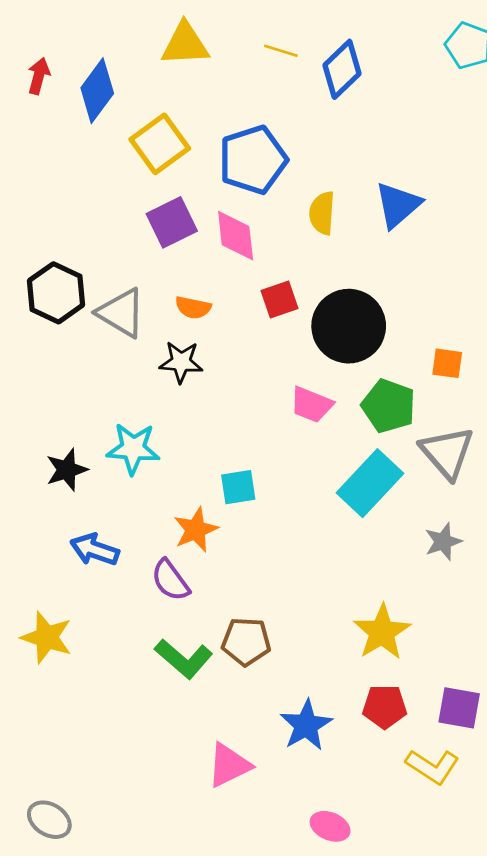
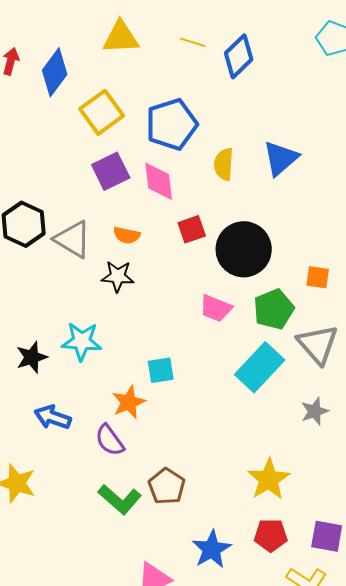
green pentagon: (389, 406) -> (274, 309), turned 30
brown pentagon: (246, 641) -> (167, 486), turned 30

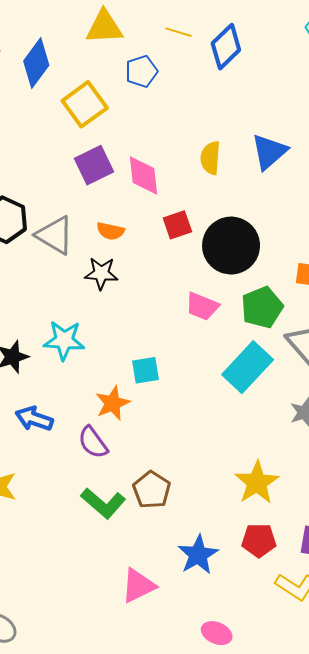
blue pentagon: (172, 124) -> (141, 71), moved, size x0.6

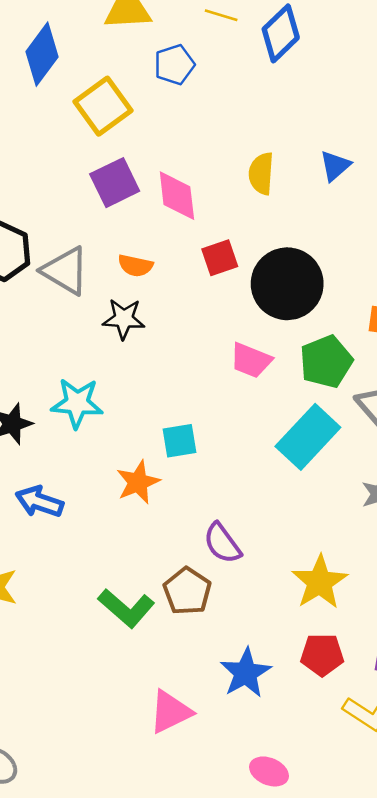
blue triangle: (269, 152) -> (335, 166), size x0.7
purple semicircle: (93, 442) -> (222, 543), moved

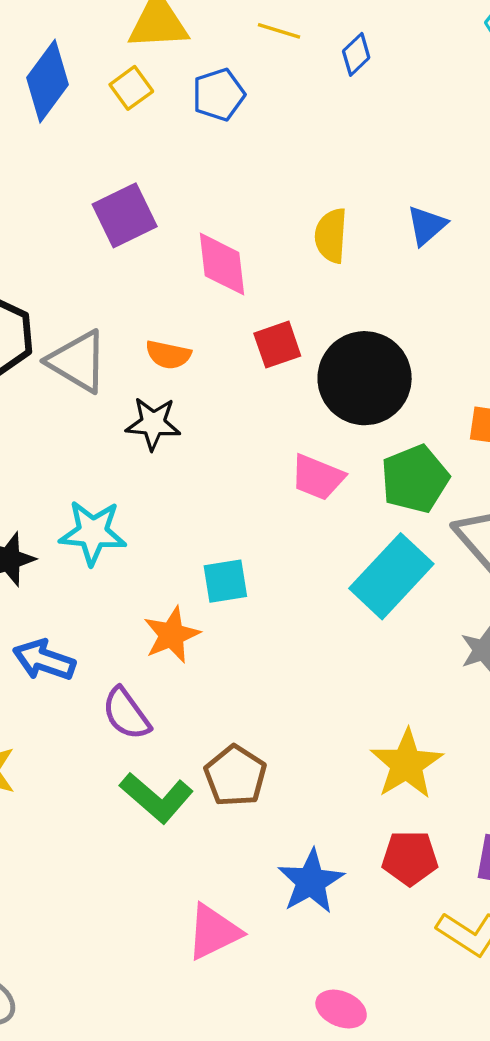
blue diamond: (281, 33) -> (356, 54), size x0.6
yellow square: (103, 106) -> (131, 88), moved, size x0.6
purple square: (115, 183) -> (125, 215), moved
purple semicircle: (222, 543) -> (126, 714), moved

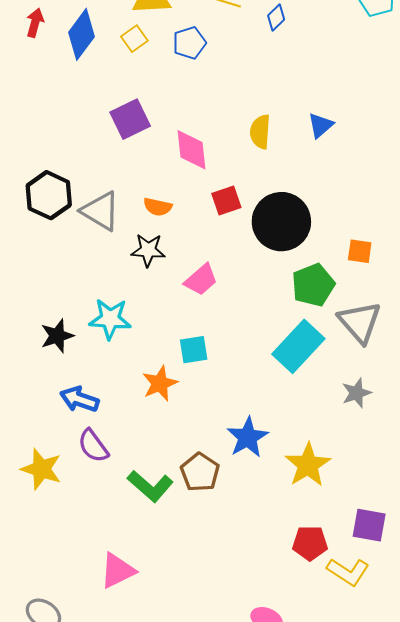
pink trapezoid: (318, 477) -> (201, 280), moved, turned -63
purple semicircle: (126, 714) -> (93, 446), moved
red pentagon: (410, 858) -> (310, 543), moved
blue star: (311, 882) -> (248, 437), moved
pink triangle: (214, 932) -> (117, 571), moved

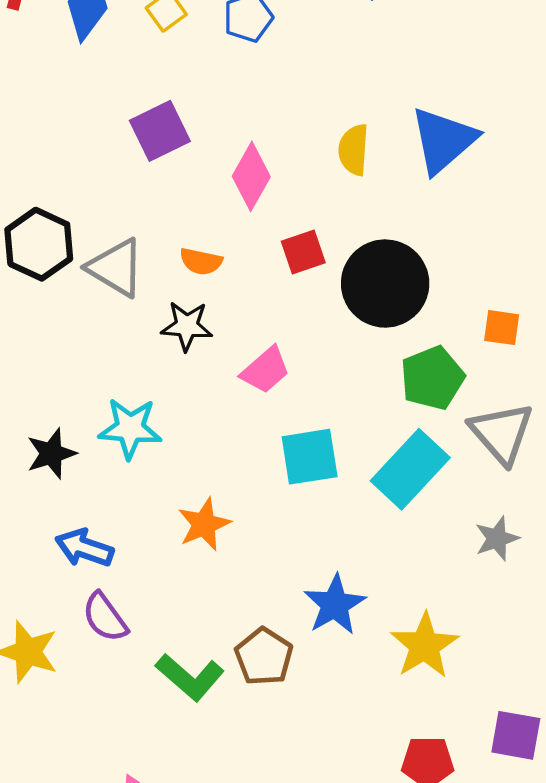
blue triangle: (321, 125) -> (443, 140), size x1.8
pink diamond: (192, 150) -> (251, 176), turned 36
cyan square: (194, 350) -> (310, 457), moved, size x1.4

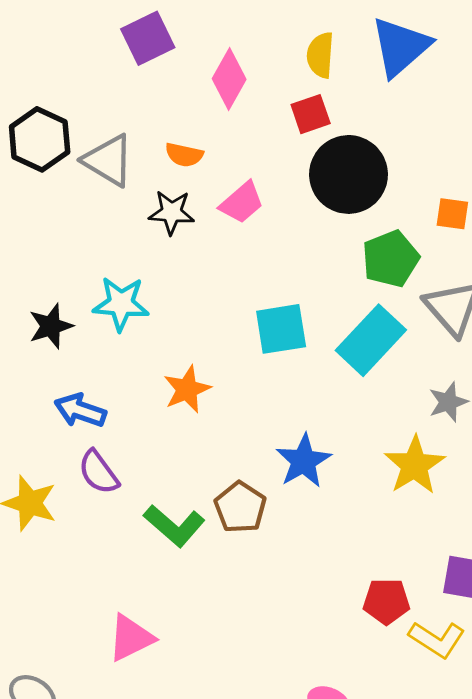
red square: (303, 252) -> (311, 114), moved
pink trapezoid: (265, 370) -> (242, 203), moved
yellow star: (424, 646) -> (414, 465), moved

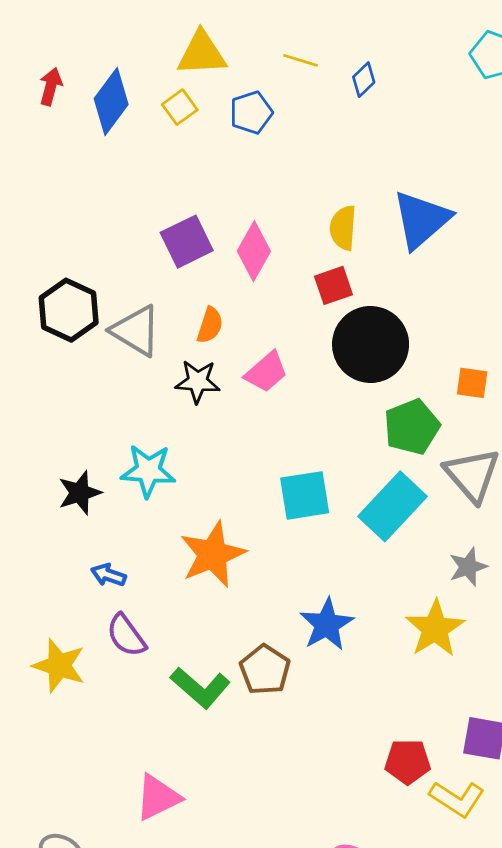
purple square: (148, 38) -> (187, 242), moved
orange semicircle: (184, 155) -> (210, 325), turned -84
orange star: (187, 389) -> (213, 554), size x1.4
blue arrow: (80, 410) -> (108, 575), size x0.7

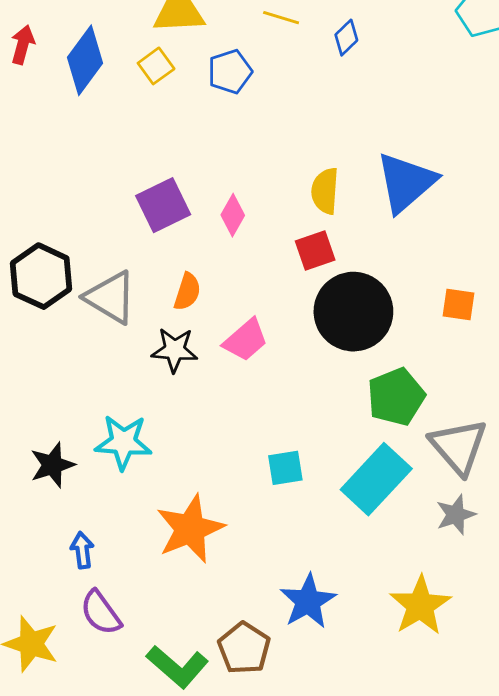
pink diamond: (254, 251) -> (233, 215), size x0.7
orange square: (472, 383) -> (459, 304), moved
cyan square: (305, 495) -> (285, 468), size x0.7
gray star: (468, 567) -> (456, 515), moved
blue arrow: (108, 575) -> (82, 550), turned 64

